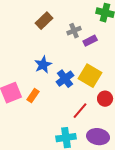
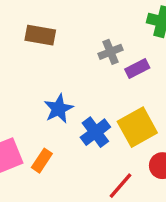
brown rectangle: (44, 21) -> (40, 35), moved, turned 54
yellow square: (90, 76) -> (137, 127), turned 30

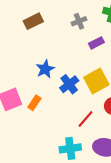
brown rectangle: (40, 35) -> (33, 21), turned -36
gray cross: (111, 52) -> (79, 21), moved

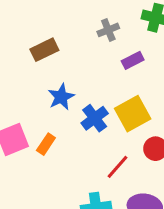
brown rectangle: (33, 21) -> (44, 50), moved

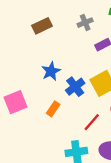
brown rectangle: (44, 50) -> (42, 26), moved
orange rectangle: (46, 144) -> (53, 109), moved

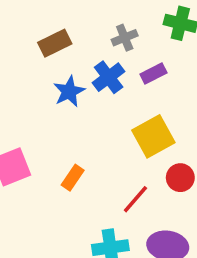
blue star: (51, 71) -> (69, 92), moved
blue cross: (75, 87) -> (109, 77), moved

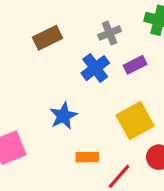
blue star: (69, 92) -> (63, 116), moved
orange rectangle: (73, 178) -> (87, 157), moved, turned 55

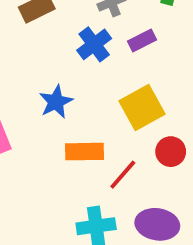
orange rectangle: (87, 157) -> (85, 152), size x1.4

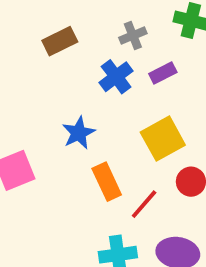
orange rectangle: (85, 152) -> (107, 182), turned 66

